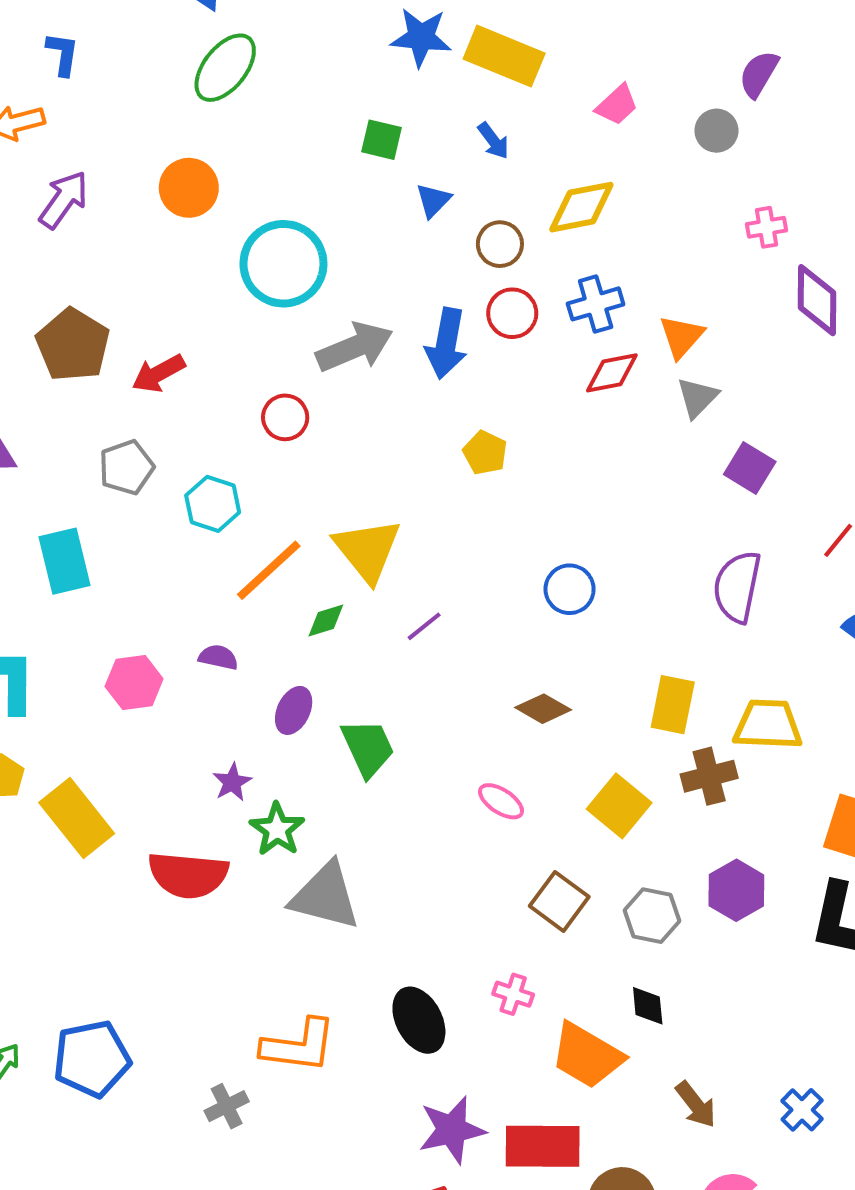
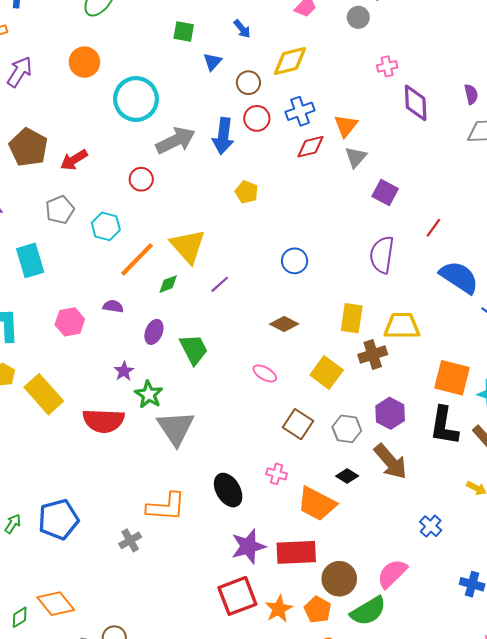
gray triangle: (325, 896) -> (176, 428), turned 45
black diamond: (648, 1006) -> (347, 476), turned -50
brown arrow: (696, 1105) -> (391, 462), moved, size x1.5

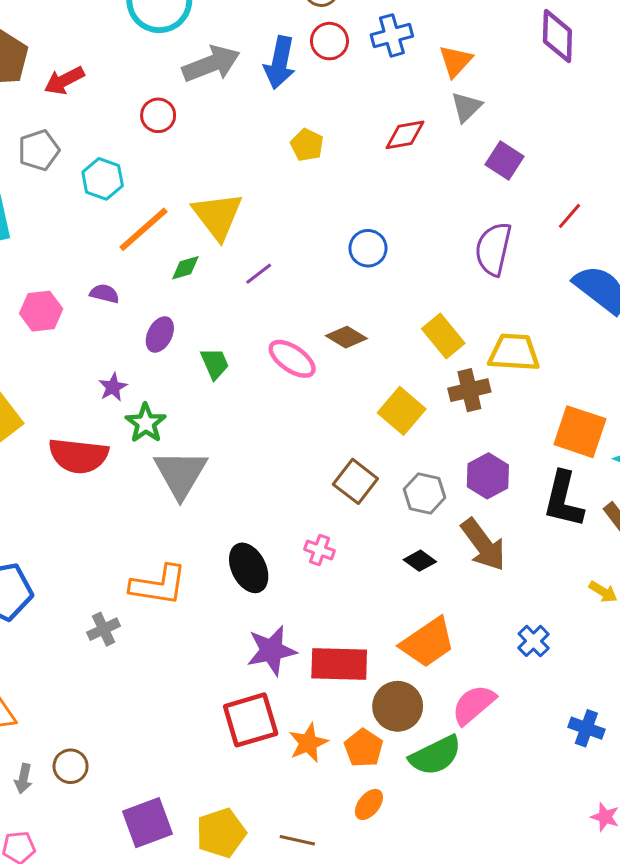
red diamond: (311, 147) -> (405, 135), moved
yellow rectangle: (352, 318) -> (443, 336), turned -52
green trapezoid: (194, 349) -> (215, 364), size x0.7
pink ellipse: (265, 373) -> (292, 359), moved, size x1.4
orange trapezoid: (317, 504) -> (428, 642), moved, turned -66

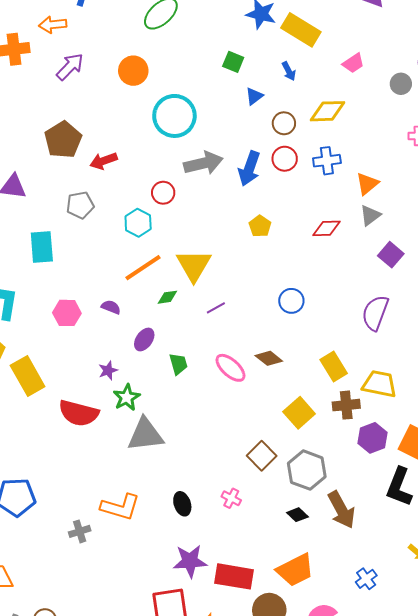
cyan hexagon: (103, 179) -> (138, 223), moved
gray triangle: (181, 474) -> (145, 435), turned 45
purple hexagon: (488, 476) -> (372, 438), moved
gray hexagon: (424, 493) -> (307, 470), size x1.4
black ellipse: (249, 568) -> (182, 504), size x0.7

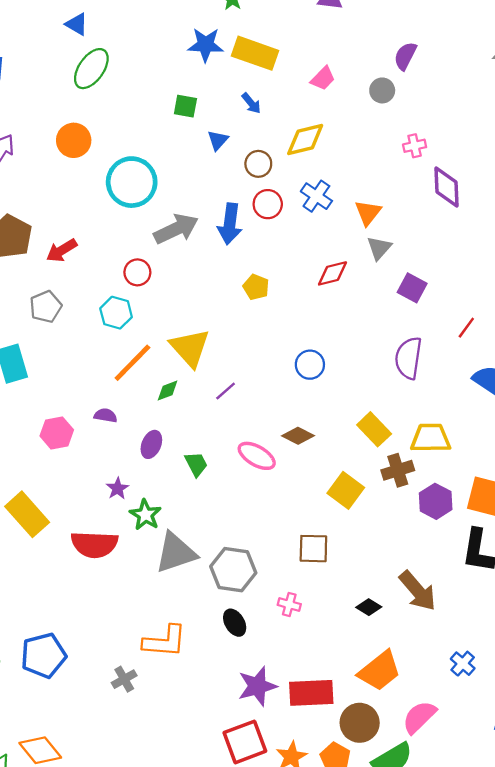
blue cross: (327, 161) -> (316, 196), turned -36
brown square: (262, 456) -> (313, 549), turned -32
gray hexagon: (307, 470) -> (233, 570), moved

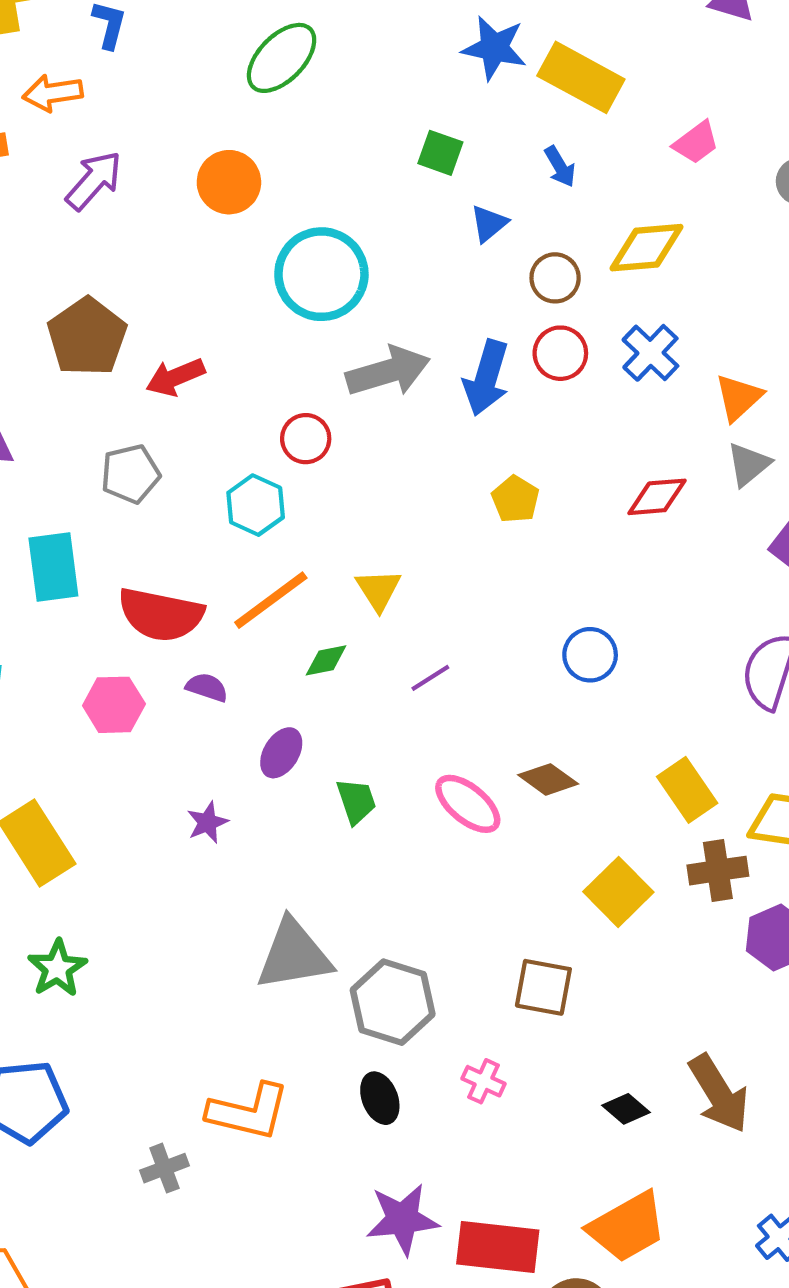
yellow triangle: (190, 348) -> (378, 590), size x0.6
green star: (145, 515) -> (57, 968), moved
red semicircle: (94, 544) -> (161, 615), moved

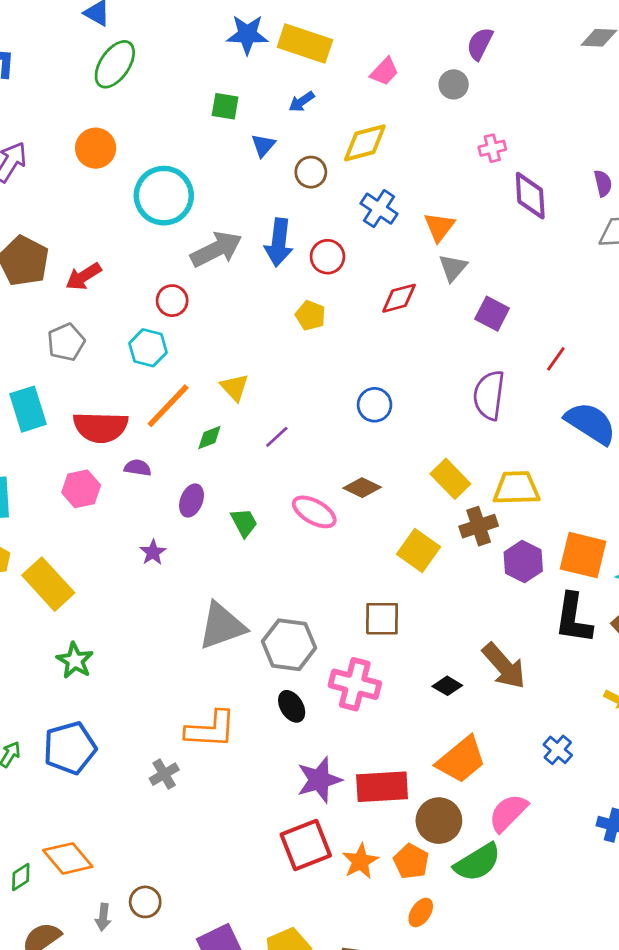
blue arrow: (560, 167) -> (302, 102), turned 96
red circle: (560, 353) -> (327, 257), moved
pink cross: (484, 1081) -> (355, 684), size x1.8

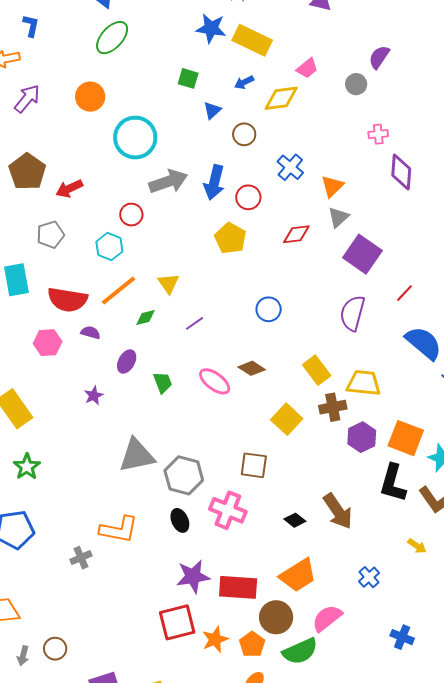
yellow diamond: (365, 143) -> (281, 98), moved
purple square: (492, 314) -> (362, 254), size x1.5
yellow pentagon: (310, 315) -> (230, 238), size x1.4

